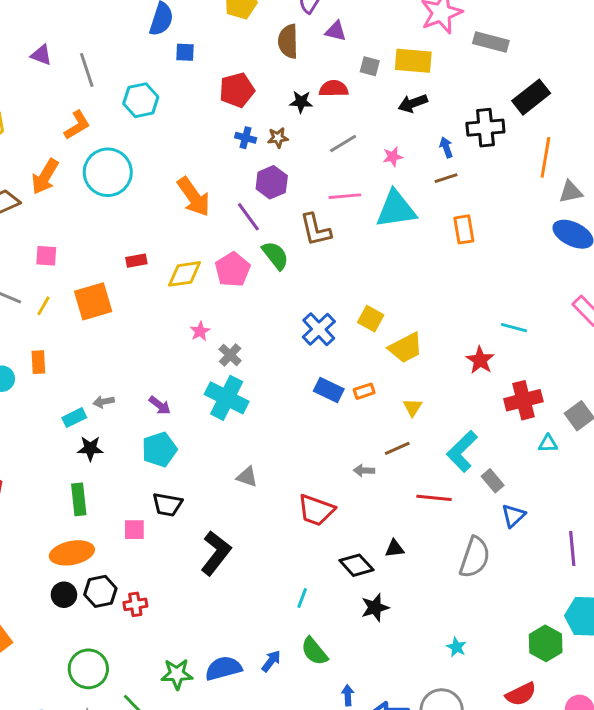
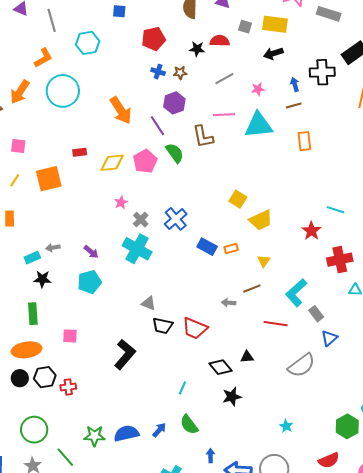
blue cross: (319, 329) -> (176, 219), moved
black trapezoid: (167, 505) -> (163, 326), moved
gray semicircle: (475, 557) -> (302, 365), turned 32

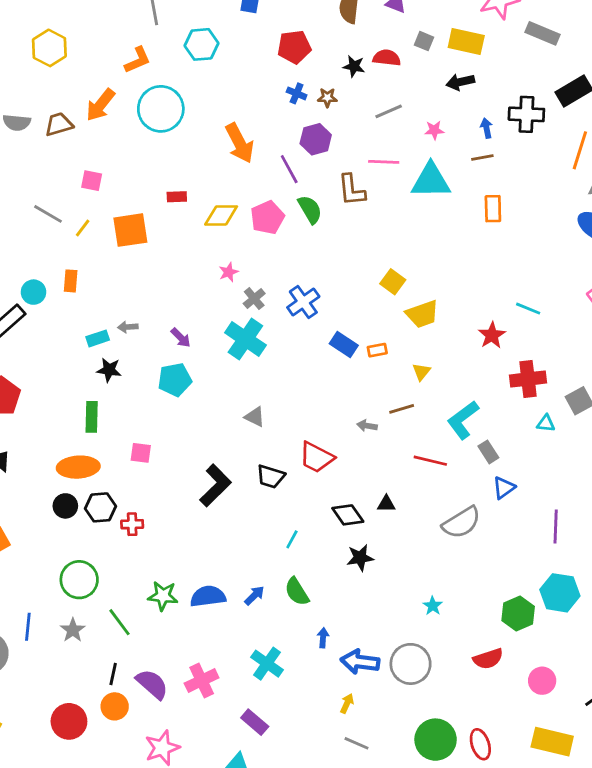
black trapezoid: (163, 326) -> (271, 477), moved

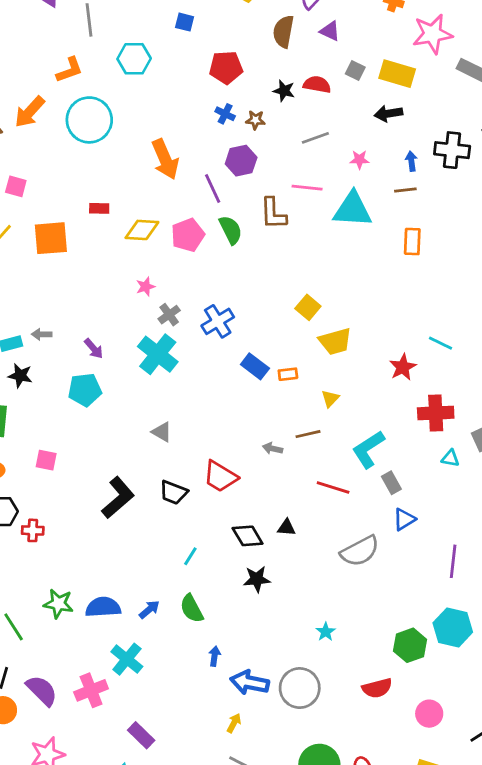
cyan cross: (267, 664) -> (127, 659), moved

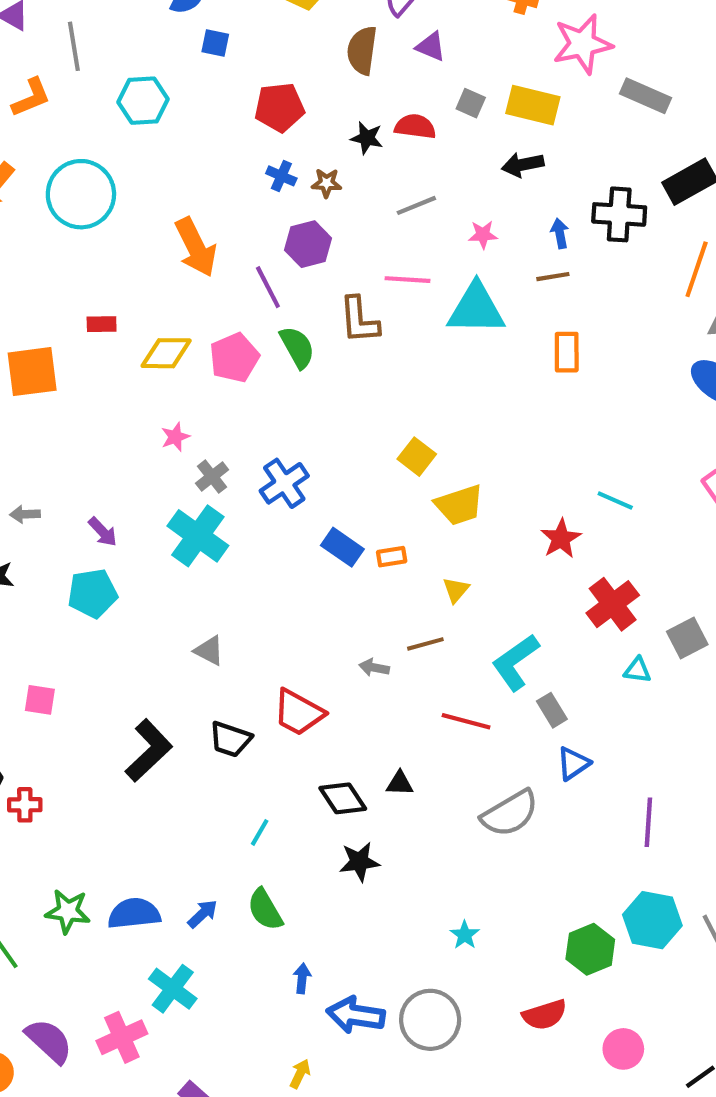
orange L-shape: (69, 70) -> (31, 98), moved
red cross: (436, 413) -> (613, 604), turned -32
yellow arrow: (234, 723) -> (300, 1074), moved

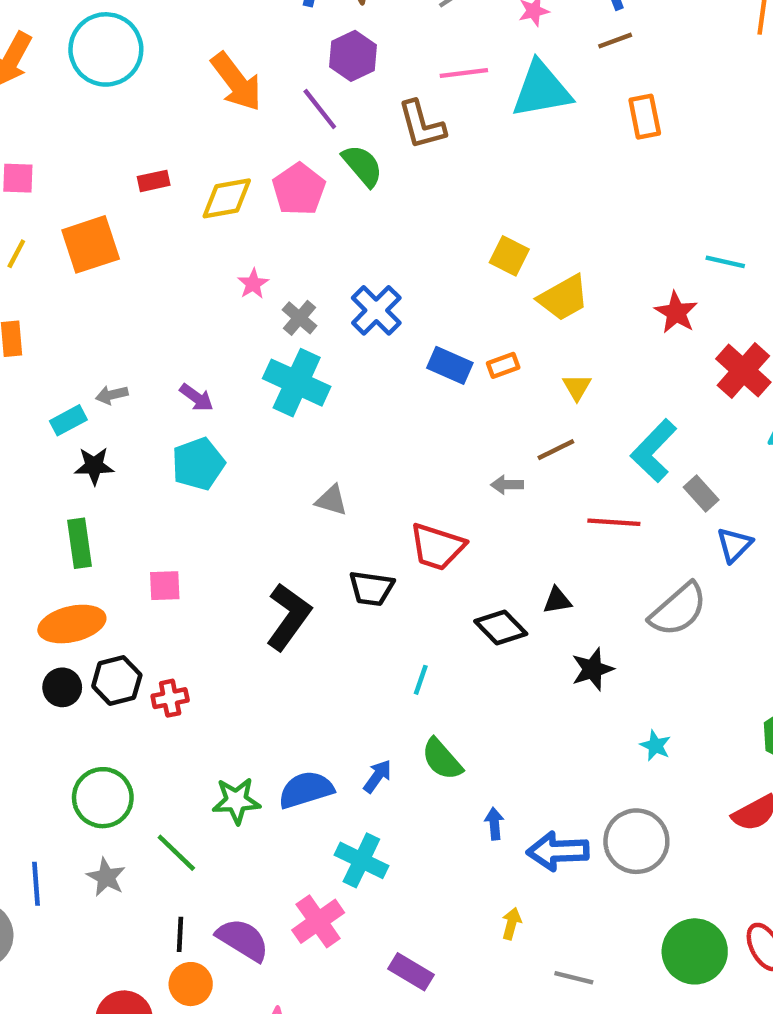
black star: (359, 862) -> (592, 669), moved

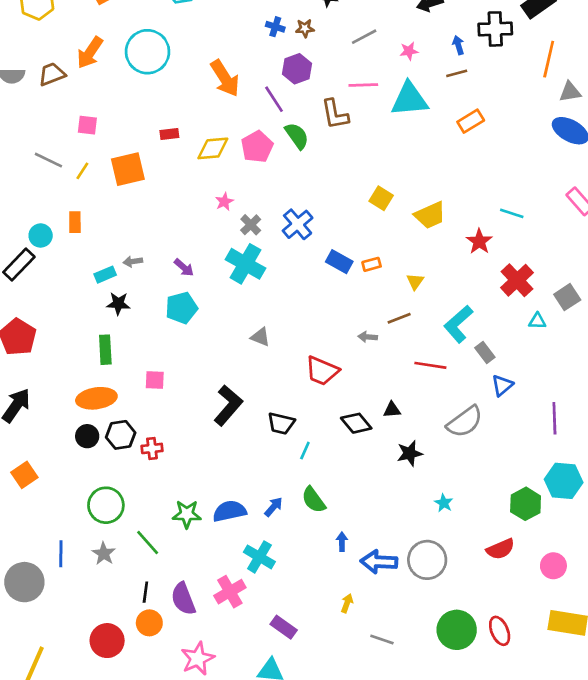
orange rectangle: (645, 117) -> (471, 121), turned 65
yellow trapezoid: (563, 298) -> (430, 215), moved
black trapezoid: (371, 588) -> (281, 423), moved
purple semicircle: (243, 940) -> (183, 599), turned -148

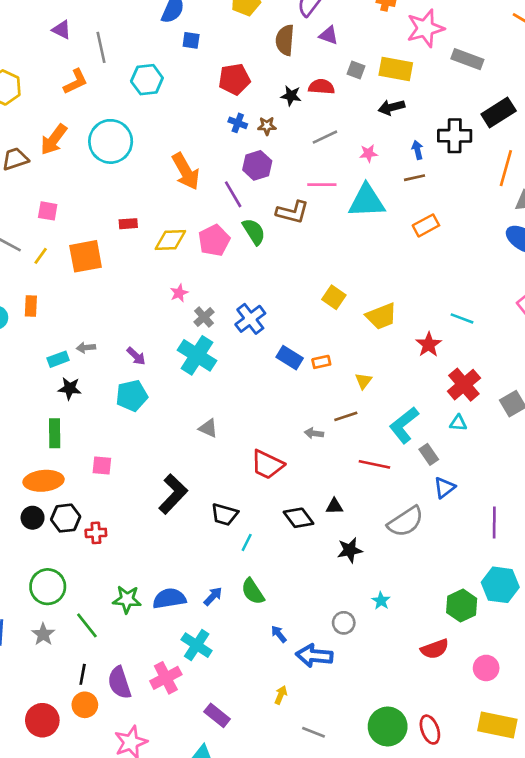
brown L-shape: (335, 114) -> (292, 212), turned -68
cyan triangle: (537, 321) -> (458, 423), moved
blue arrow: (342, 542) -> (279, 634), turned -42
gray circle: (427, 560) -> (344, 623), moved, size x0.6

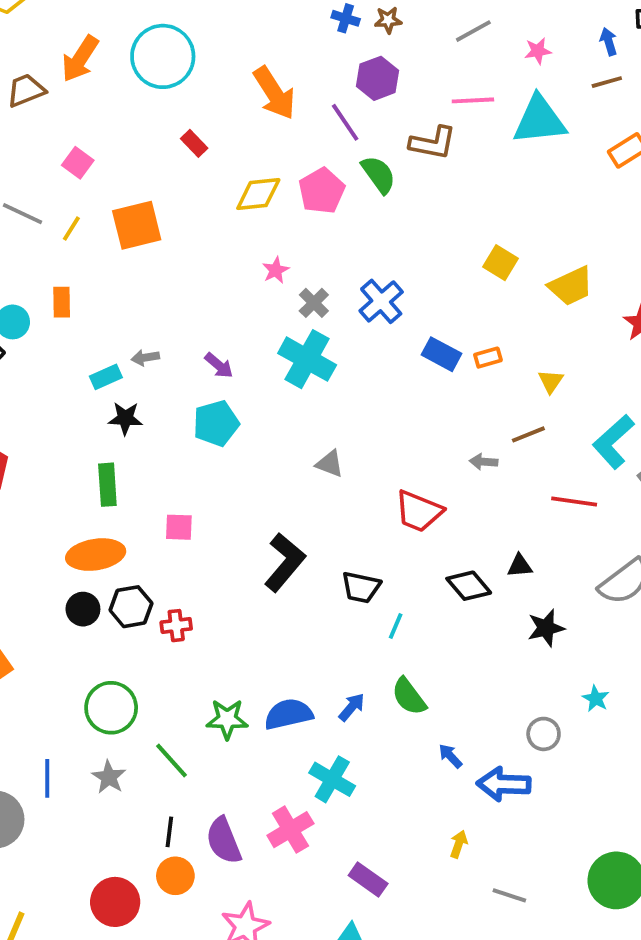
pink square: (48, 211) -> (78, 163), turned 30
red rectangle: (128, 224) -> (194, 143), moved, turned 54

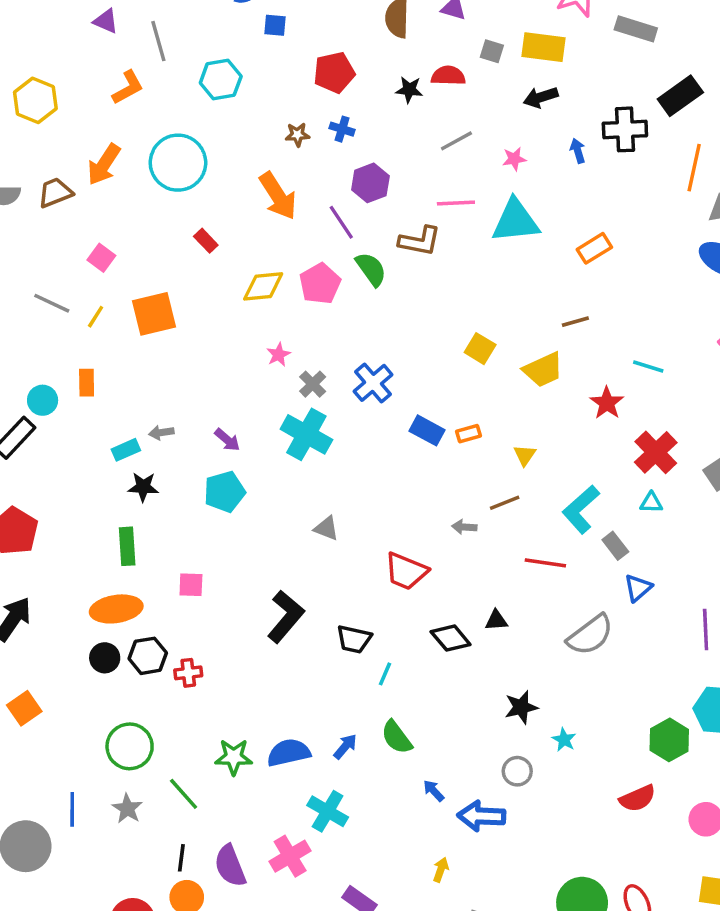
brown star: (388, 20) -> (297, 135), moved
brown line: (607, 82) -> (575, 322), moved
black star: (546, 628) -> (521, 707), moved

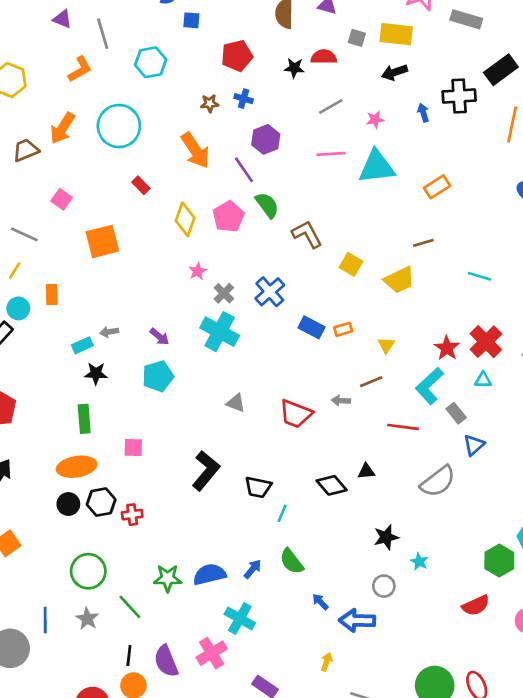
brown L-shape: (420, 241) -> (307, 234), moved, turned -128
yellow diamond: (263, 286) -> (185, 219), turned -64
yellow line: (96, 317) -> (15, 271), moved
red star: (607, 403) -> (447, 348), moved
red trapezoid: (406, 571) -> (296, 414), moved

